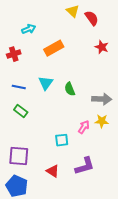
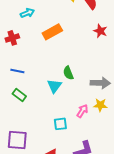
cyan triangle: (46, 83) -> (54, 86), moved

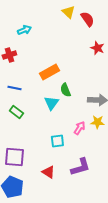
orange rectangle: (52, 32) -> (49, 72), moved

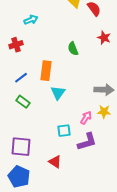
orange rectangle: (49, 72) -> (46, 71), moved, turned -54
blue line: (14, 88) -> (21, 78), turned -48
green semicircle: (65, 90) -> (73, 49), moved
purple L-shape: (80, 167) -> (87, 142), moved

